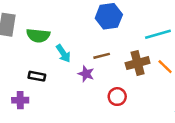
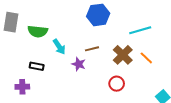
brown cross: (138, 63) -> (123, 55), turned -30
red circle: (117, 97) -> (117, 84), moved

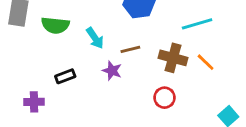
cyan arrow: (59, 47) -> (95, 38), moved
brown cross: (123, 55) -> (173, 58), turned -30
black rectangle: (37, 66) -> (65, 76), moved, turned -32

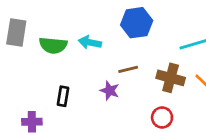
cyan arrow: (95, 38) -> (90, 42), moved, turned 135
black rectangle: (65, 76) -> (63, 96), turned -60

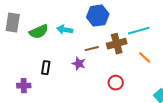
green semicircle: (53, 45) -> (39, 32), turned -30
brown cross: (171, 78) -> (117, 44), moved, turned -30

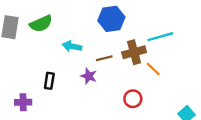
cyan arrow: (65, 30) -> (72, 46), moved
green semicircle: (39, 32) -> (41, 24), moved
orange line: (145, 58) -> (153, 69), moved

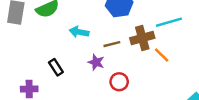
black rectangle: (49, 81) -> (56, 67), turned -42
red circle: (133, 99) -> (119, 82), moved

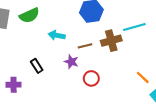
orange line: (162, 55) -> (143, 77), moved

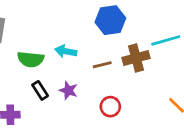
green semicircle: (29, 15) -> (31, 59), moved, turned 30
purple star: (71, 62) -> (68, 90), moved

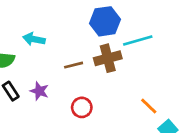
blue hexagon: (110, 20) -> (105, 21), moved
cyan arrow: (66, 51) -> (34, 39), moved

